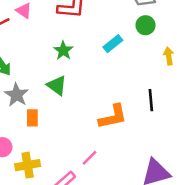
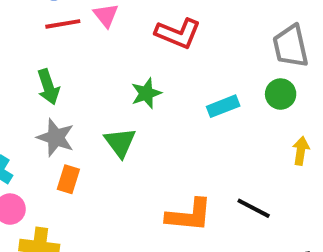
gray star: (17, 95) -> (56, 138), turned -30
black line: (151, 100) -> (254, 208), turned -75

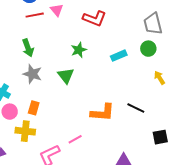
yellow arrow: (301, 151) -> (159, 78), turned -40
orange rectangle: (68, 179) -> (34, 108), moved

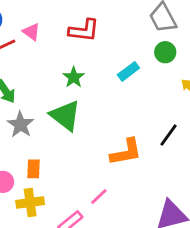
gray star: (32, 74) -> (20, 125), turned 30
green triangle: (66, 76) -> (65, 116), size x1.4
black line: (136, 108) -> (169, 135), turned -66

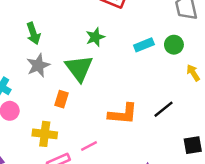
green circle: (165, 52) -> (174, 45), moved
orange rectangle: (34, 169) -> (62, 99), moved
yellow cross: (30, 203) -> (45, 134), moved

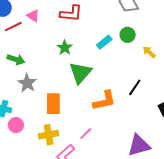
green arrow: (33, 33) -> (16, 59), turned -36
green triangle: (79, 68) -> (80, 73), moved, turned 35
orange rectangle: (62, 99) -> (53, 104), size x1.5

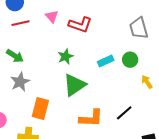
pink triangle: (33, 16) -> (52, 16), moved

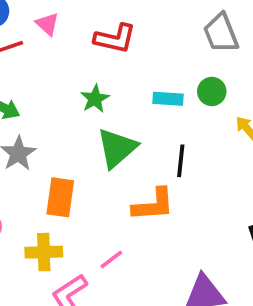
pink triangle: (52, 16) -> (47, 24), moved
cyan rectangle: (106, 61) -> (168, 99), turned 35
black line: (124, 113) -> (181, 161), moved, turned -36

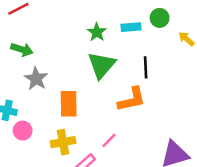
green star: (95, 99) -> (97, 32), moved

